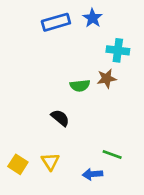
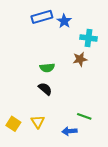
blue star: (93, 18) -> (64, 21), moved
green semicircle: (80, 86) -> (47, 68), moved

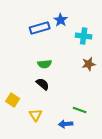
blue rectangle: (42, 17) -> (40, 28), moved
brown star: (80, 59) -> (89, 64), moved
yellow square: (13, 124) -> (13, 100), moved

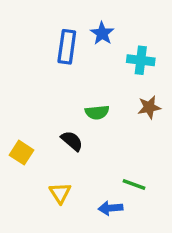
blue rectangle: (40, 28) -> (67, 47), turned -66
green semicircle: (45, 64) -> (97, 112), moved
yellow square: (13, 100) -> (21, 153), moved

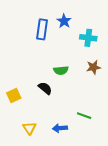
yellow square: (21, 153) -> (14, 96), turned 32
yellow triangle: (60, 193) -> (29, 128), moved
blue arrow: (111, 208) -> (60, 128), moved

